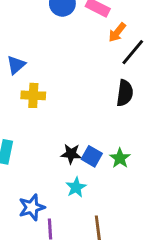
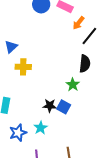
green star: (120, 158) -> (73, 85), moved
cyan star: (76, 187) -> (41, 128), moved
blue star: (32, 207) -> (18, 133), moved

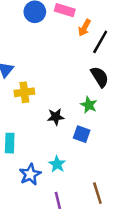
black semicircle: (85, 64) -> (100, 77), turned -30
black star: (50, 106) -> (56, 117), moved

